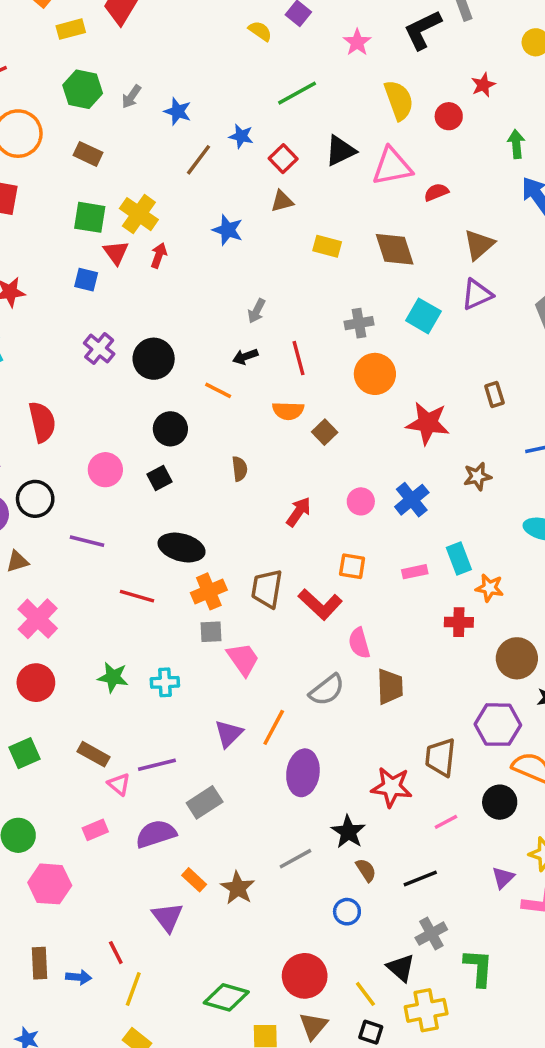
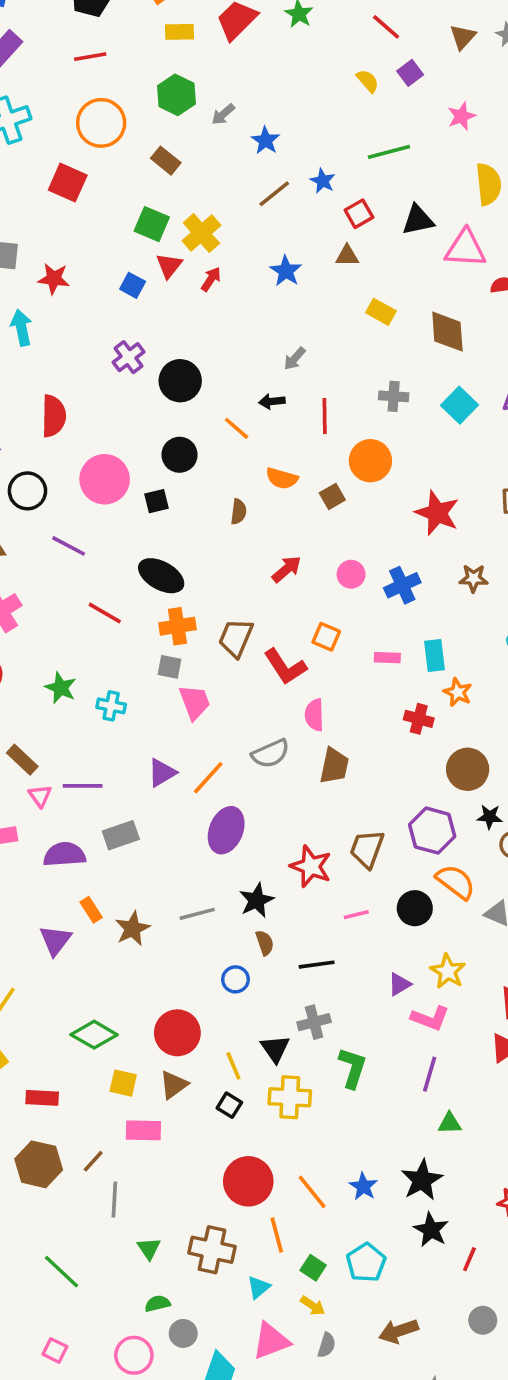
orange circle: (375, 374) -> (370, 461), moved
orange semicircle: (288, 411) -> (282, 478), moved
pink circle: (105, 470) -> (105, 479), size x1.4

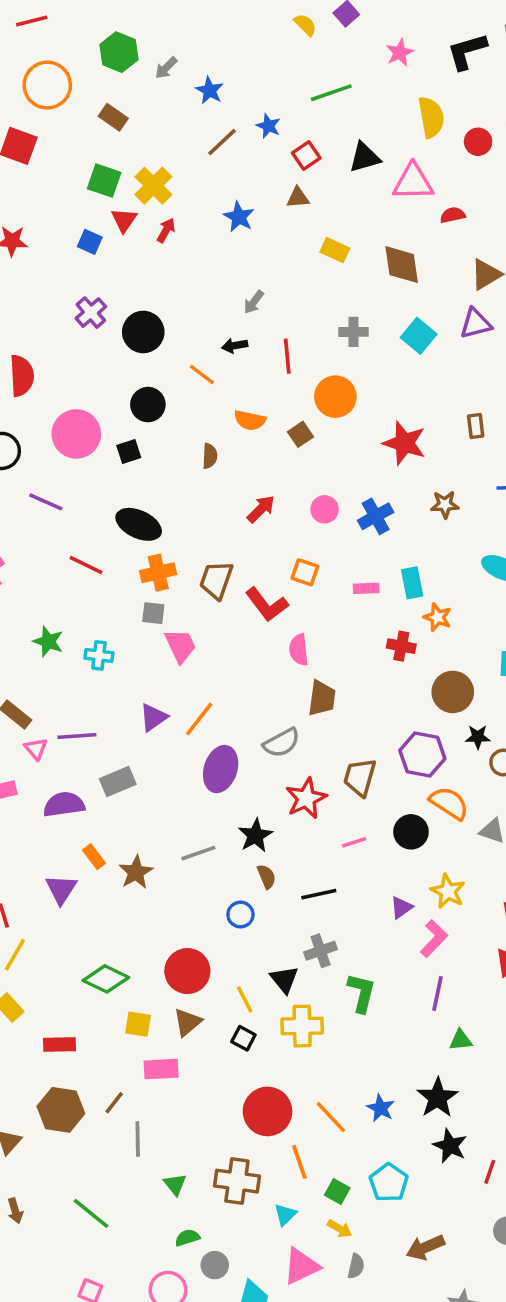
gray semicircle: (270, 754) -> (281, 743), moved
red star: (311, 866) -> (306, 798), turned 30
pink L-shape: (430, 1018) -> (434, 939), turned -63

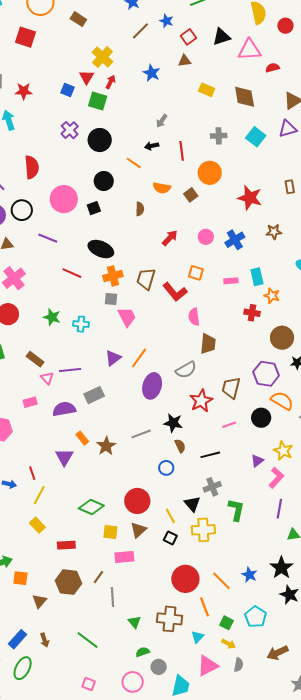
green square: (104, 181) -> (98, 101), moved
black star: (255, 836) -> (173, 423), turned -30

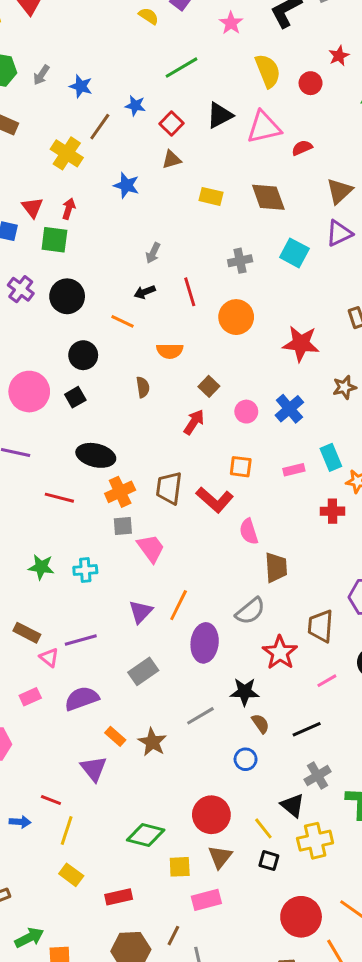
yellow cross: (103, 57) -> (67, 153), moved
brown square: (191, 195) -> (209, 386), moved
gray rectangle: (94, 395) -> (143, 671), moved
red line: (32, 473) -> (51, 800), turned -40

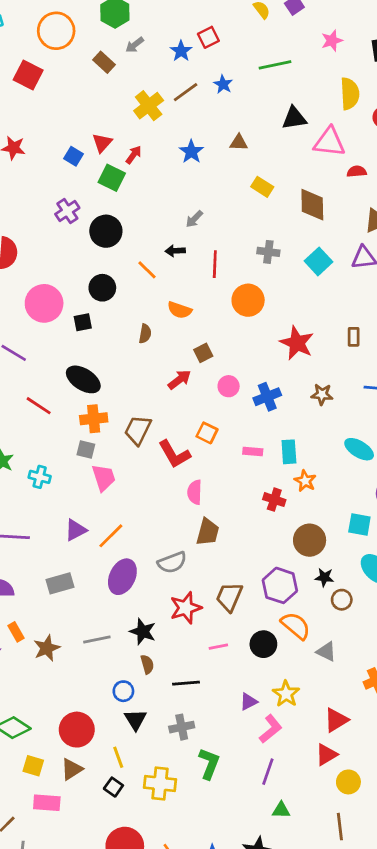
gray arrow: (41, 75) -> (135, 45), moved
red square: (171, 123) -> (208, 37), moved
black triangle: (293, 805) -> (136, 720), moved

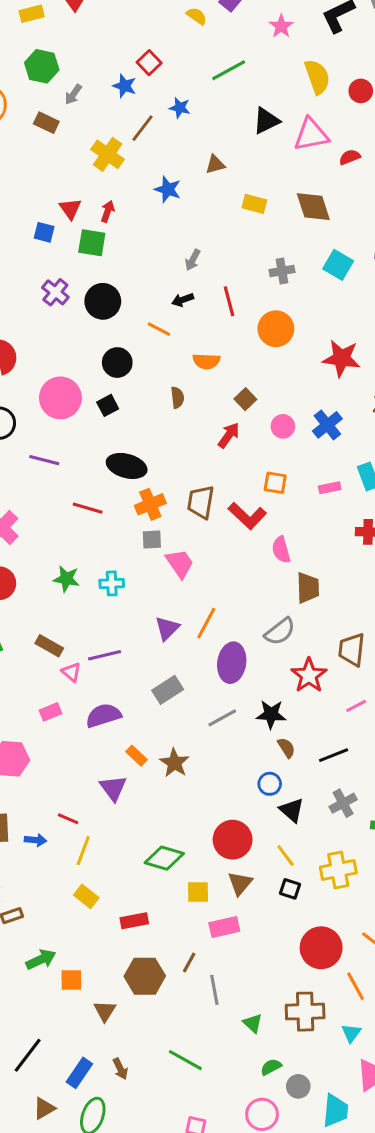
gray line: (97, 639) -> (222, 718), moved

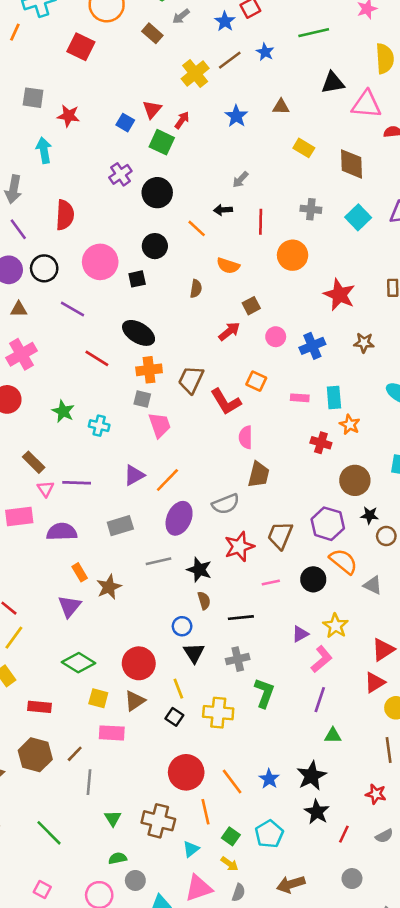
pink rectangle: (51, 712) -> (19, 517), size x1.5
purple triangle: (113, 788) -> (69, 606), moved

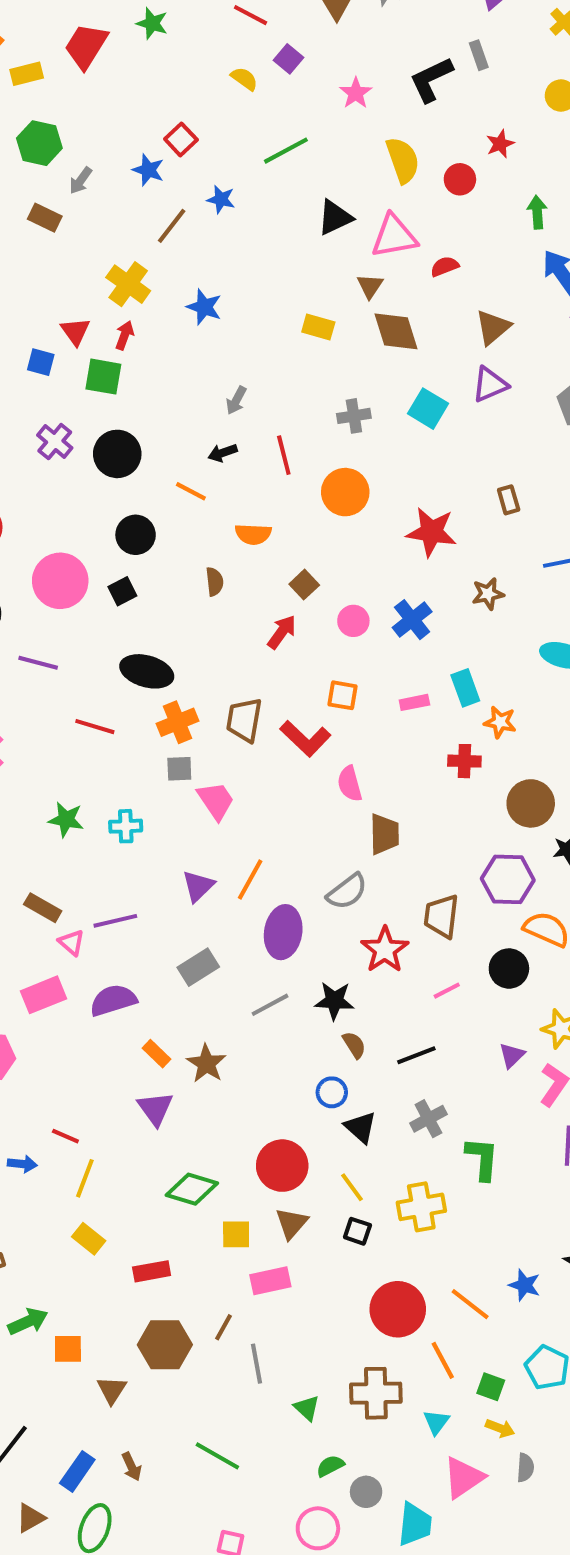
yellow cross: (195, 74) -> (128, 284), moved
brown triangle: (281, 107) -> (370, 286), moved, turned -42

